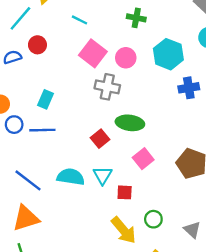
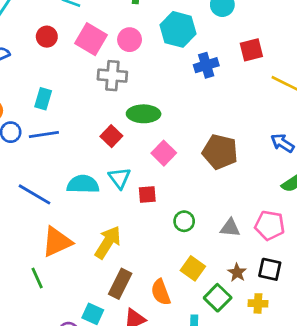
red circle: (37, 45) -> (47, 37), moved
orange triangle: (26, 218) -> (57, 242), moved
yellow arrow: (124, 230) -> (108, 242), moved, turned -100
gray triangle: (192, 230) -> (230, 228), turned -30

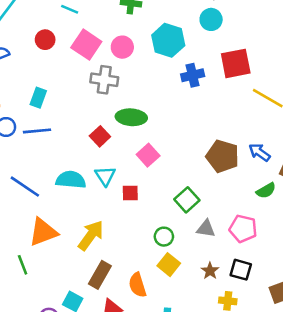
red square: (251, 50) -> (236, 63), size x1.4
brown pentagon: (220, 152) -> (222, 156), moved
green circle: (184, 221) -> (164, 237), moved
green square: (218, 298) -> (187, 200), moved

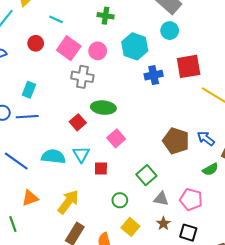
orange triangle: (43, 232) -> (30, 198), size x0.7
green circle: (164, 237) -> (120, 200), moved
brown star: (210, 271) -> (163, 224), moved

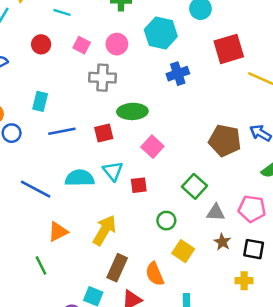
pink square: (69, 48) -> (82, 45), size x0.6
blue cross: (154, 75) -> (178, 74), moved
blue line: (27, 117) -> (62, 131), moved
red square: (78, 122) -> (104, 133), turned 35

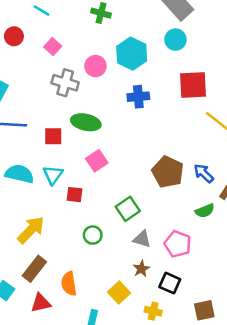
pink circle: (117, 44) -> (95, 66), moved
yellow square: (183, 251) -> (119, 293), moved

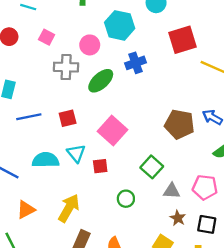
green ellipse: (86, 122) -> (101, 81), moved, turned -40
pink square: (97, 161) -> (113, 130), size x1.4

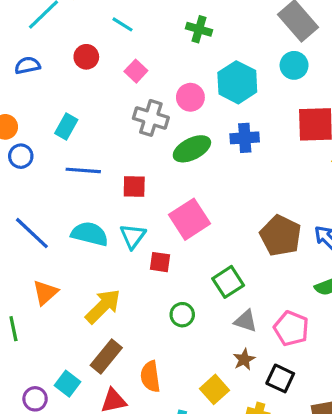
orange triangle: (26, 210) -> (45, 293), turned -30

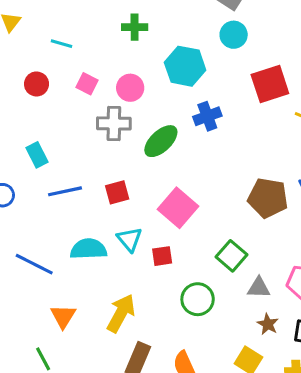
pink circle: (190, 97) -> (130, 88), moved
cyan rectangle: (66, 127) -> (37, 155), turned -40
green circle: (182, 315) -> (198, 299), size x1.4

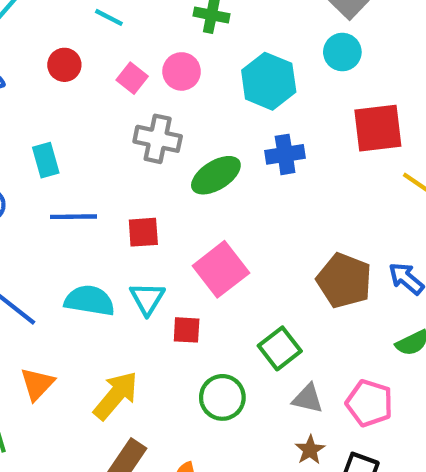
pink circle: (130, 88) -> (182, 71), moved

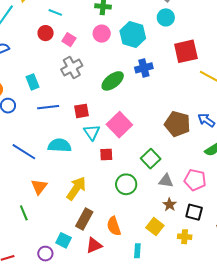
red circle: (64, 65) -> (46, 33), moved
pink circle: (182, 71) -> (102, 34), moved
gray cross: (158, 139) -> (72, 67), moved, turned -35
cyan triangle: (147, 299) -> (92, 132), moved

